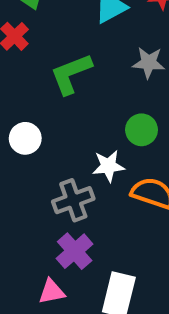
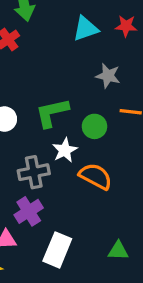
green L-shape: (71, 74) -> (52, 113), moved
white star: (108, 166) -> (65, 150), turned -30

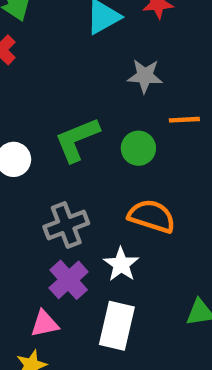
white star: (65, 150) -> (121, 264), moved

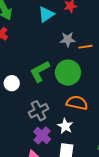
orange line: (184, 120) -> (85, 47), moved
green circle: (138, 148) -> (68, 73), size x1.6

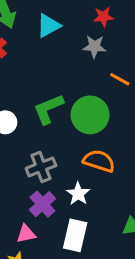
cyan triangle: (46, 14) -> (48, 26), moved
gray star: (68, 39) -> (94, 47), moved
orange line: (85, 47) -> (120, 79), turned 32

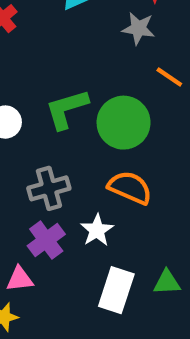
white rectangle: (75, 235) -> (116, 290), moved

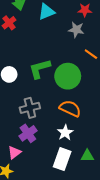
white star: (97, 230) -> (65, 133), moved
pink triangle: (20, 279) -> (14, 152), turned -32

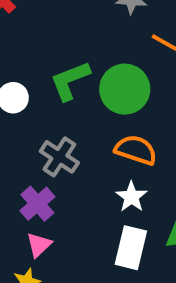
gray cross: (30, 108) -> (59, 157), turned -36
purple cross: (28, 133) -> (37, 204), moved

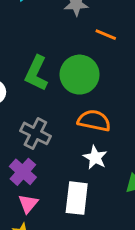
green L-shape: (70, 81) -> (36, 73), turned -36
white rectangle: (131, 248) -> (77, 198), moved

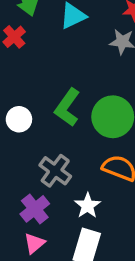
white star: (95, 157) -> (88, 206), moved

